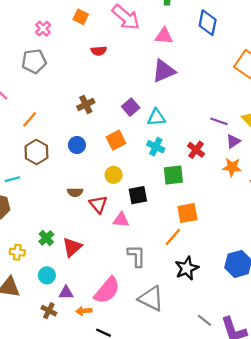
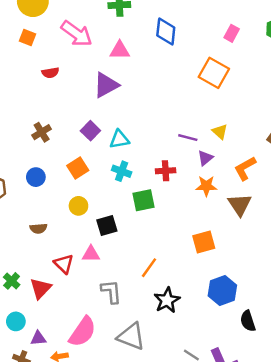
purple triangle: (164, 71) -> (106, 85), moved
red cross: (196, 150) -> (166, 171), turned -36
red triangle: (98, 204) -> (64, 264), moved
orange square: (187, 213) -> (204, 242), moved

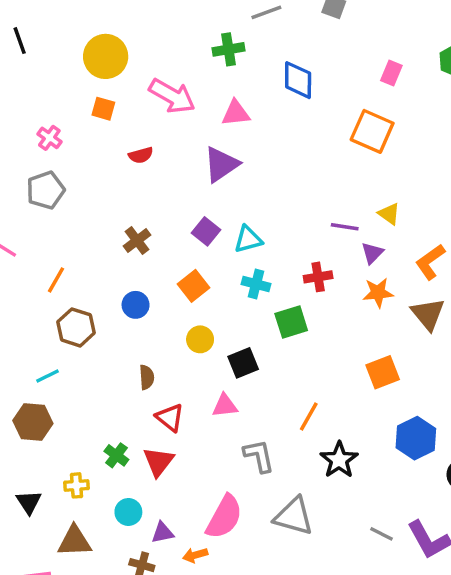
brown semicircle: (38, 228) -> (147, 377), turned -84
red triangle: (64, 264) -> (170, 418), moved

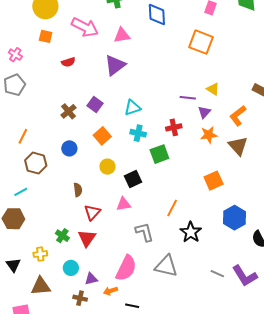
purple square: (206, 231) -> (95, 105), moved
red triangle: (170, 418) -> (92, 212), turned 36

